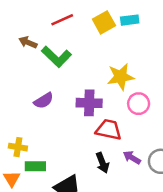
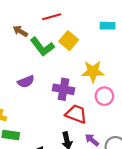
yellow square: (104, 22) -> (69, 41), moved, turned -30

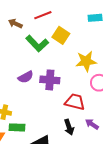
brown arrow: (20, 31) -> (15, 23), moved
purple cross: (63, 89) -> (50, 80), moved

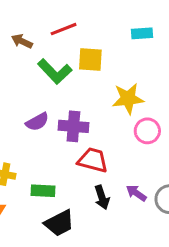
yellow square: (61, 35) -> (90, 60), turned -30
red trapezoid: (75, 102) -> (93, 160), moved
green rectangle: (17, 127) -> (43, 191), moved

